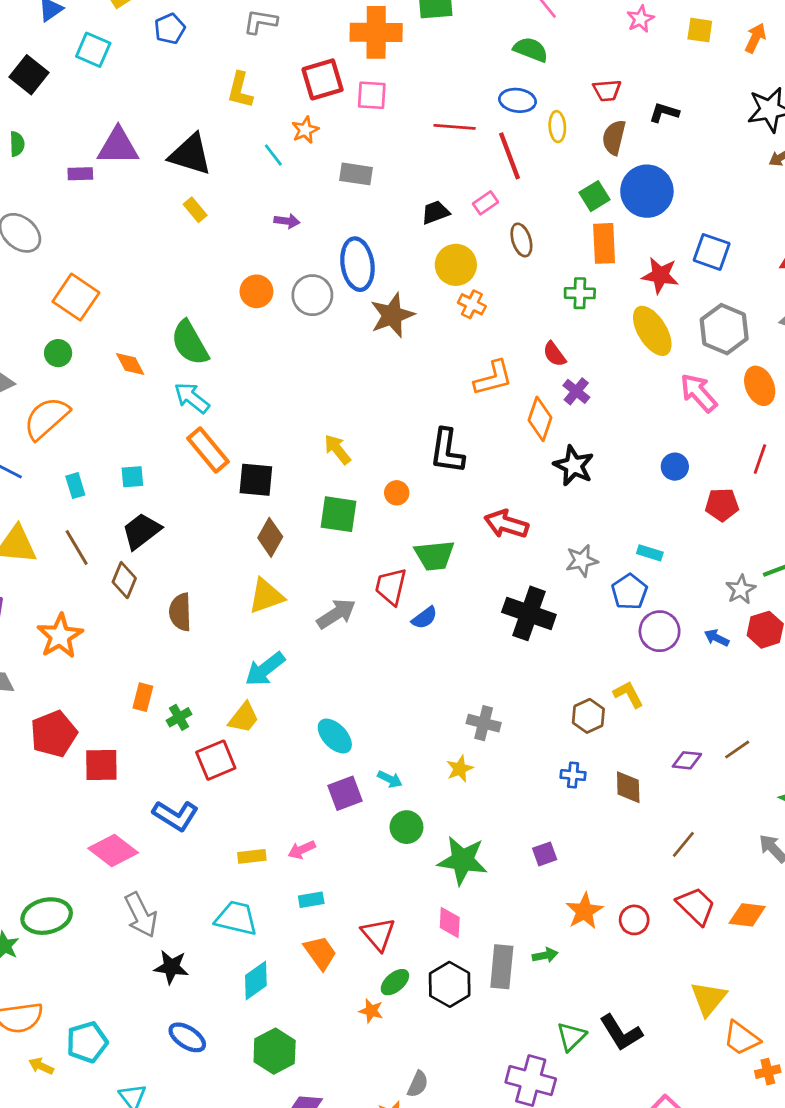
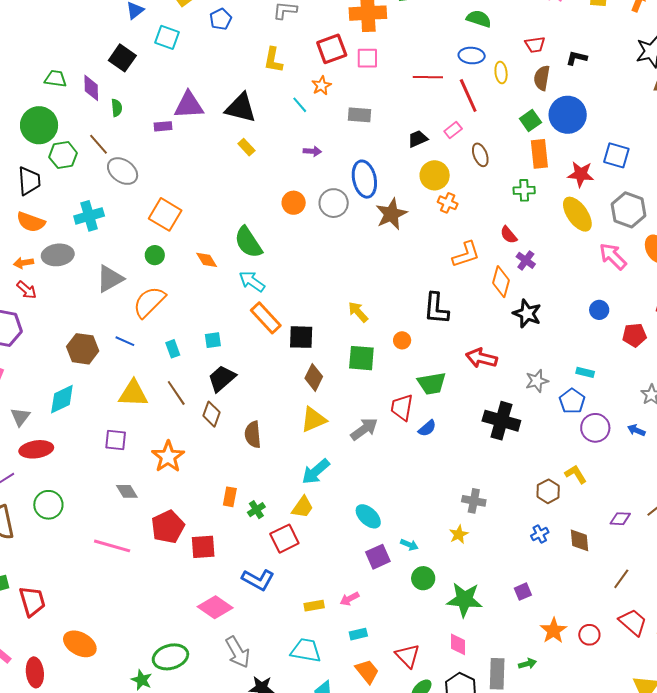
blue cross: (573, 775) -> (540, 534), turned -30

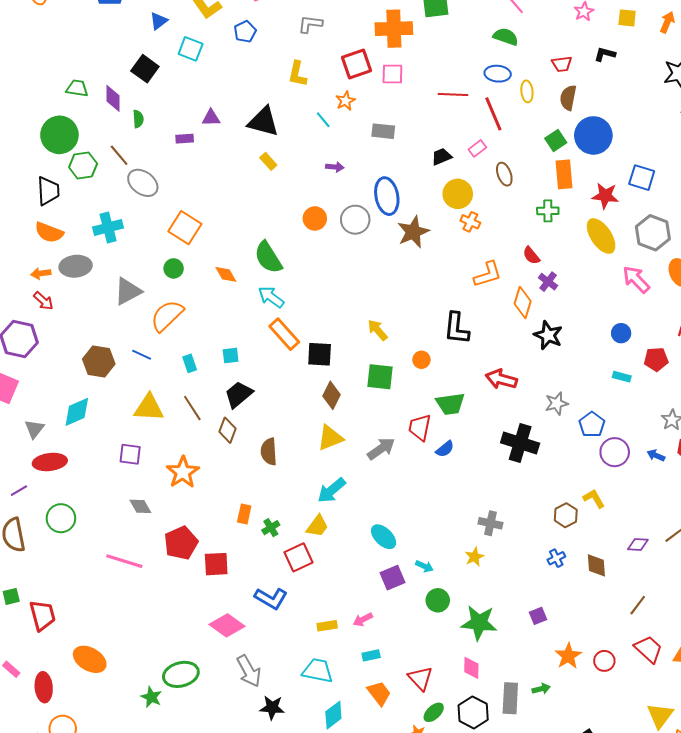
black L-shape: (577, 58) -> (605, 54), moved
purple triangle: (189, 105) -> (211, 118), size x0.6
cyan rectangle: (585, 372) -> (622, 377), moved

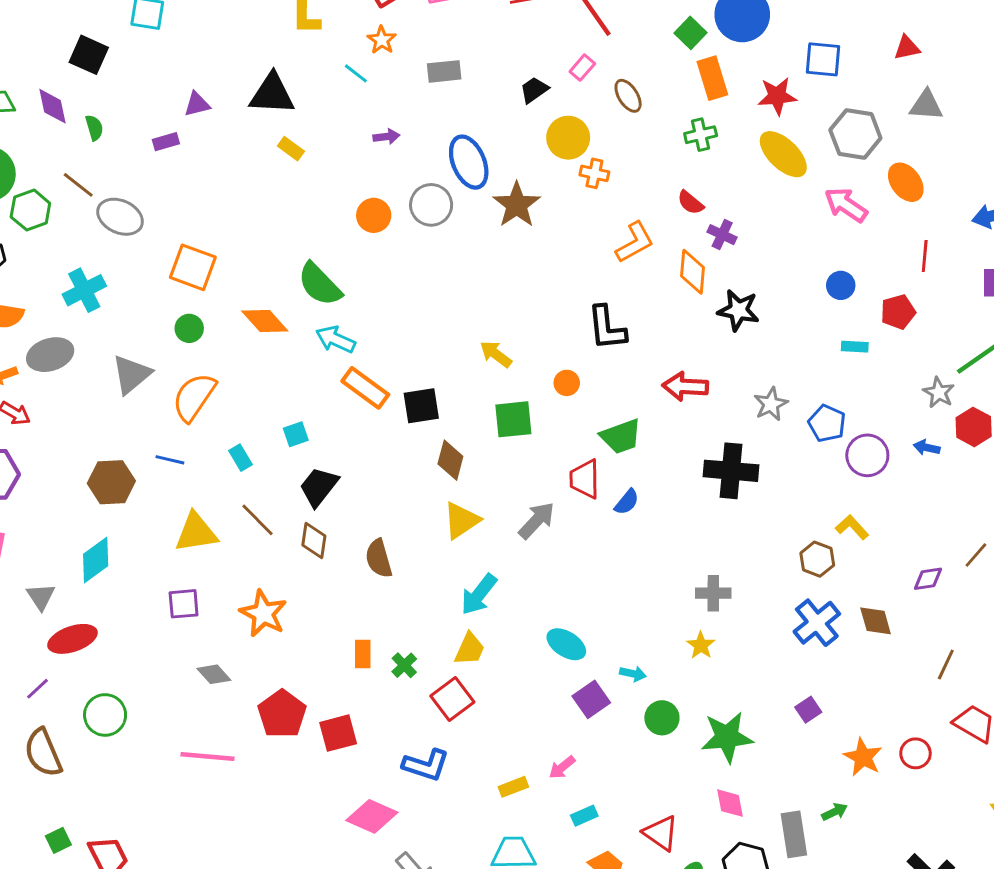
orange diamond: (226, 274) -> (265, 321), size x1.4
blue cross: (556, 558) -> (817, 623), size x1.8

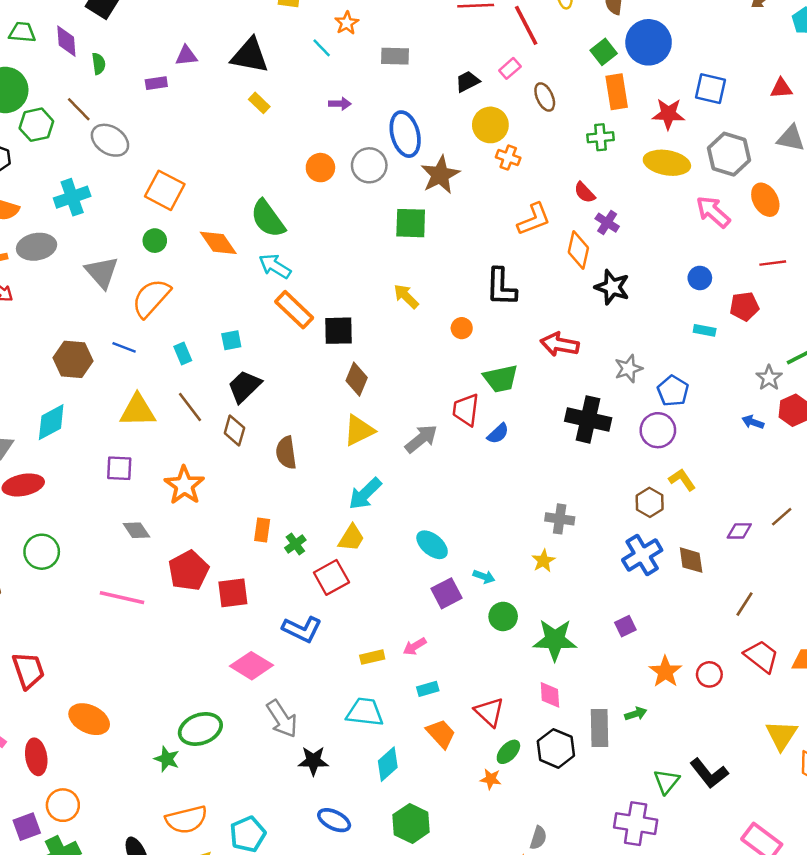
yellow ellipse: (783, 154) -> (667, 163), turned -42
red line: (925, 256) -> (773, 263), turned 70
gray triangle: (131, 374) -> (102, 272), turned -39
green square: (513, 419) -> (411, 223), moved
purple circle: (867, 455) -> (658, 430), moved

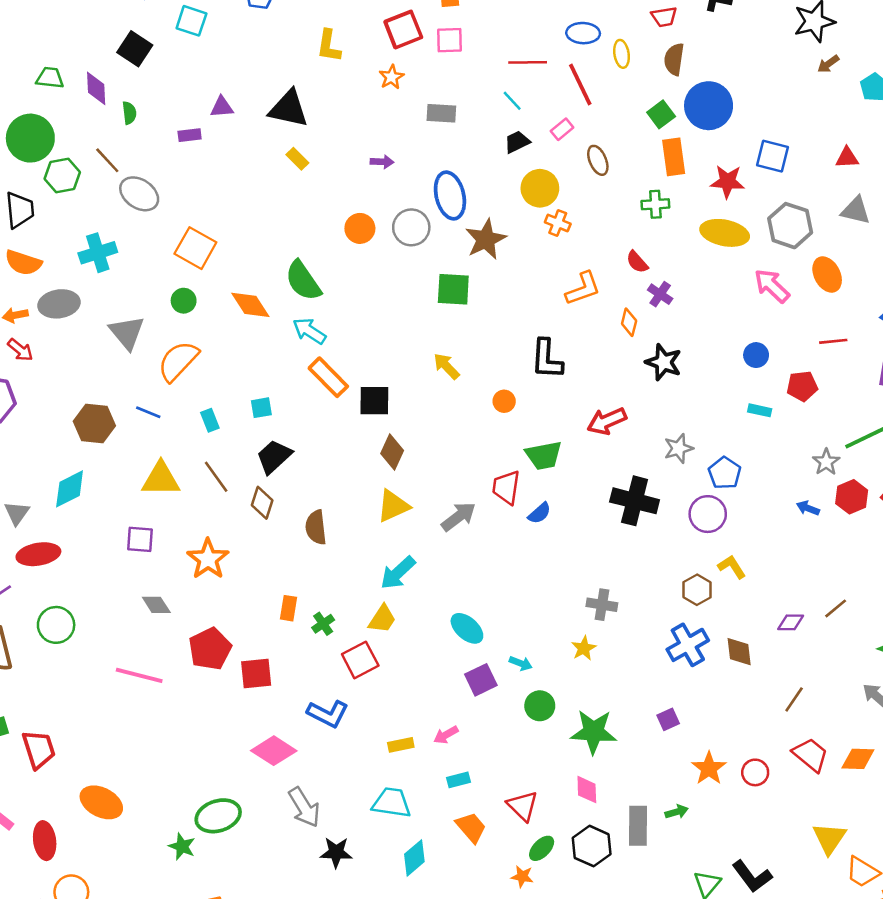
cyan line: (322, 48) -> (512, 101), moved
orange diamond: (578, 250) -> (629, 322), size x0.7
red arrow: (560, 344) -> (607, 421), turned -36

